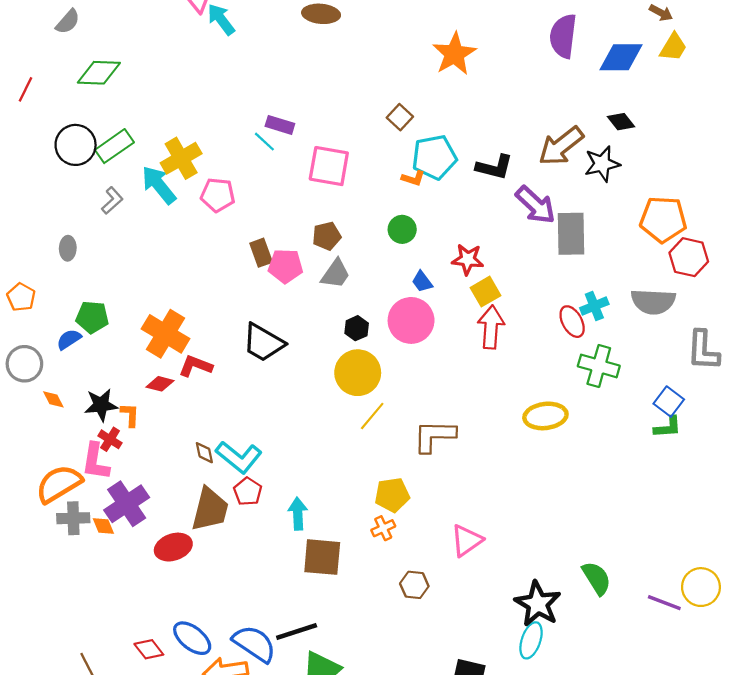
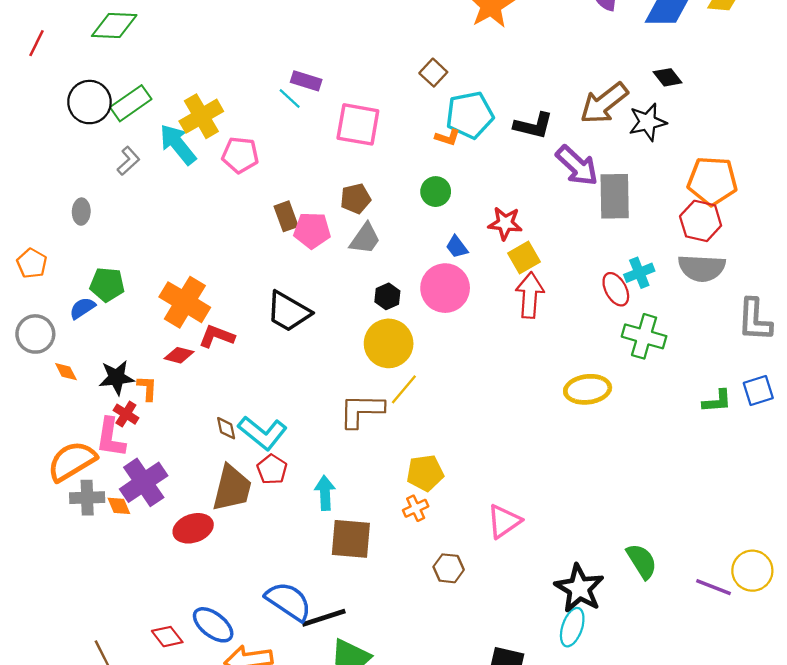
red hexagon: (689, 257) -> (701, 221), moved
blue square: (669, 402) -> (758, 391), moved, turned 36
brown L-shape: (434, 436) -> (361, 411), moved
blue semicircle: (254, 644) -> (288, 601), moved

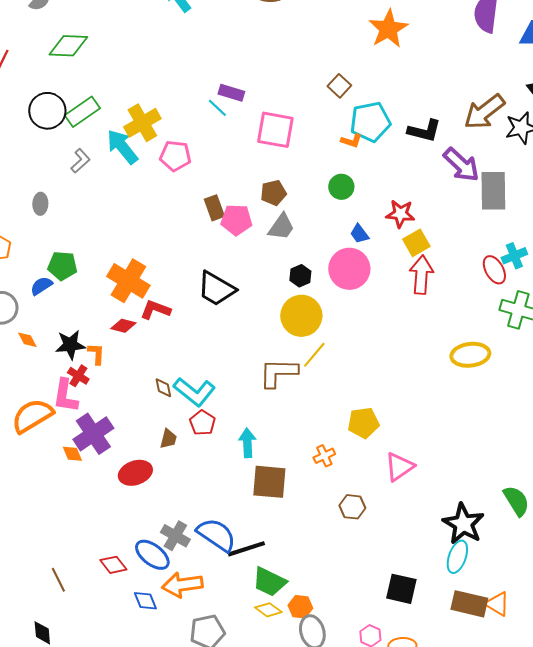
yellow pentagon: (425, 473) -> (363, 423), moved
brown trapezoid: (232, 488) -> (168, 439), size x0.5
gray cross: (87, 498) -> (175, 536), moved, turned 32

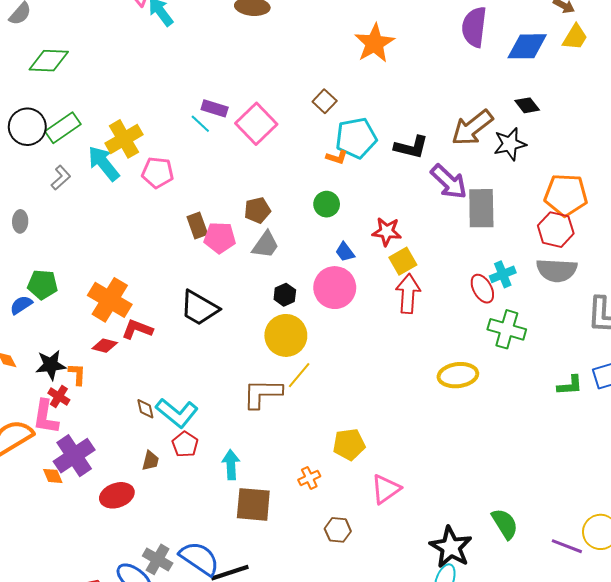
pink square: (275, 130) -> (256, 124), moved, turned 36

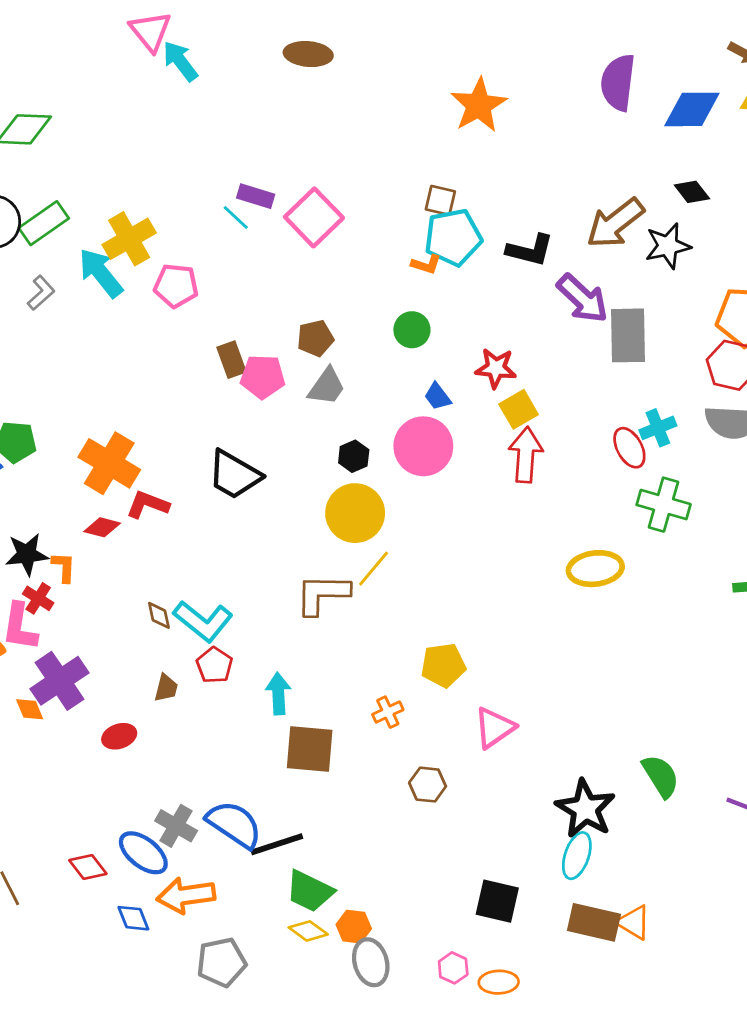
brown square: (325, 101) -> (440, 200), moved, turned -30
red ellipse: (117, 495) -> (119, 736), size x0.7

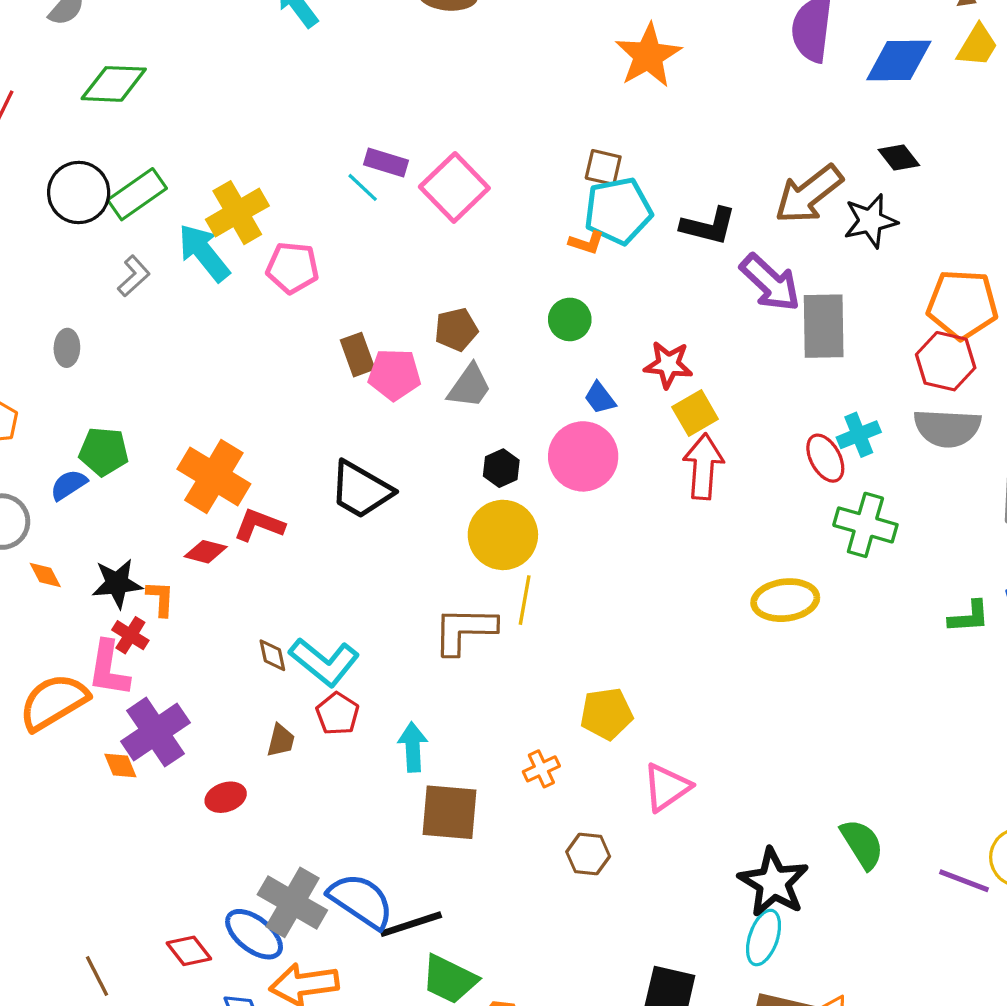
yellow line: (374, 569) -> (525, 600), turned -30
gray cross: (176, 826) -> (292, 902), size x1.4

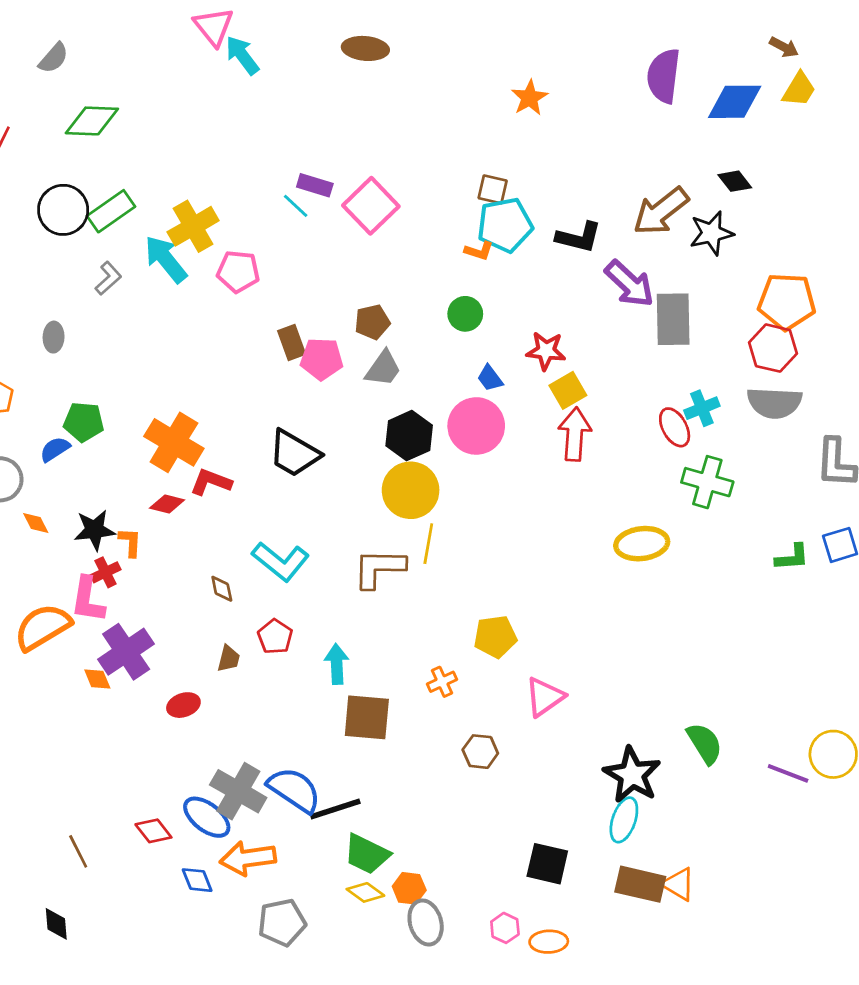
orange star: (648, 56) -> (530, 98), size x0.7
black hexagon: (501, 468) -> (409, 436), size x1.6
red cross: (130, 635) -> (106, 572), turned 32
cyan L-shape: (324, 662) -> (281, 561), moved

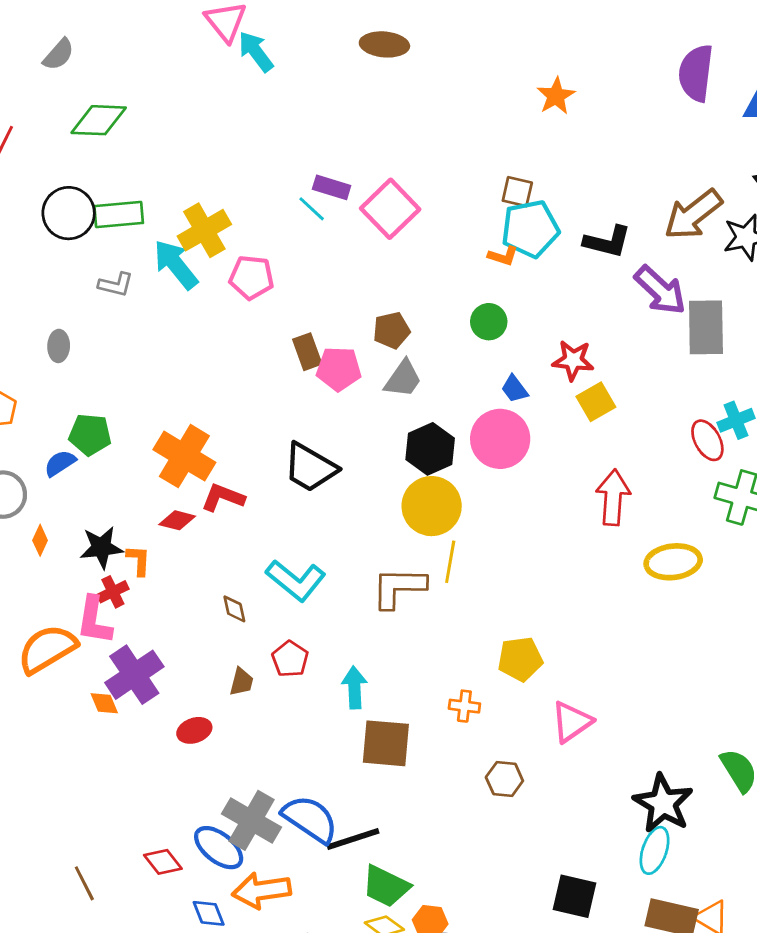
green rectangle: (111, 211) -> (119, 215), turned 30
gray L-shape: (108, 278) -> (116, 285), turned 56
red arrow: (575, 434) -> (613, 497), moved
orange diamond: (36, 523) -> (40, 540), turned 52
orange cross: (442, 682) -> (464, 706), turned 32

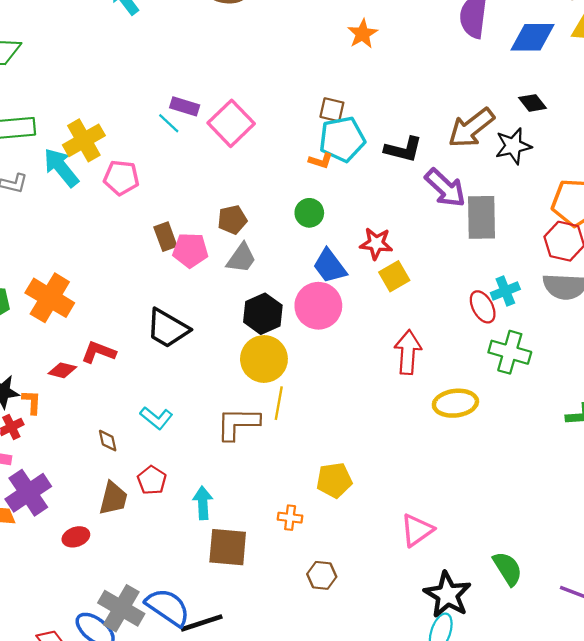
blue trapezoid: (514, 389) -> (330, 266), size x1.6
orange cross: (184, 456) -> (50, 298), moved
cyan L-shape: (296, 580) -> (156, 418), size x0.7
brown trapezoid: (242, 682) -> (113, 498), size x1.5
pink triangle: (572, 722) -> (417, 530), moved

